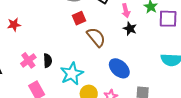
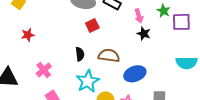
brown semicircle: (96, 37) -> (109, 56), moved, turned -40
black semicircle: (48, 61) -> (80, 54), moved
blue ellipse: (119, 68) -> (135, 74), turned -60

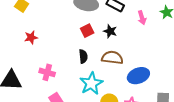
red square: (92, 25) -> (87, 31), moved
black star: (144, 34) -> (110, 31), moved
pink cross: (44, 70) -> (47, 72), turned -35

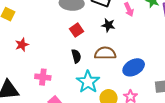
black star: (110, 31) -> (108, 25), moved

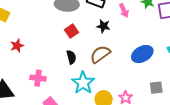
brown semicircle: (105, 53) -> (100, 54), turned -35
blue ellipse: (134, 67) -> (142, 54), moved

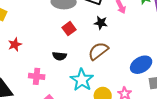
blue ellipse: (142, 54) -> (141, 65), moved
black semicircle: (71, 57) -> (59, 56), moved, turned 112

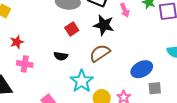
black star: (101, 23) -> (104, 25), size x1.5
pink cross: (37, 76) -> (25, 64), moved

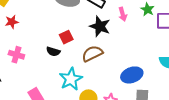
red square: (72, 29) -> (66, 37), moved
red star: (17, 42) -> (12, 22), moved

